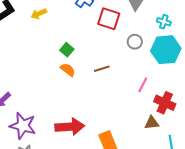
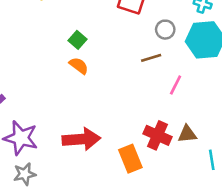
brown line: (102, 69) -> (151, 58), moved
red cross: (165, 103) -> (157, 135), moved

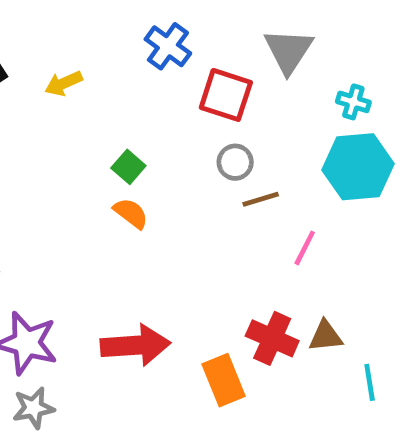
gray circle: (165, 30) -> (235, 162), moved

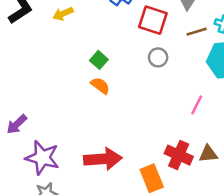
brown line: (261, 199) -> (197, 32), moved

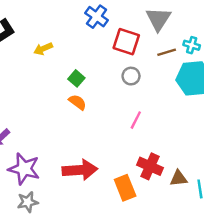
yellow arrow: (63, 14) -> (43, 49), moved
pink line: (197, 105) -> (136, 120), moved
brown triangle: (208, 154) -> (179, 178), moved

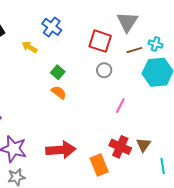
blue cross: (97, 17) -> (52, 27), moved
yellow arrow: (43, 49) -> (30, 47), turned 56
pink line: (136, 120) -> (120, 106), moved
brown triangle: (179, 178) -> (143, 145), moved, turned -49

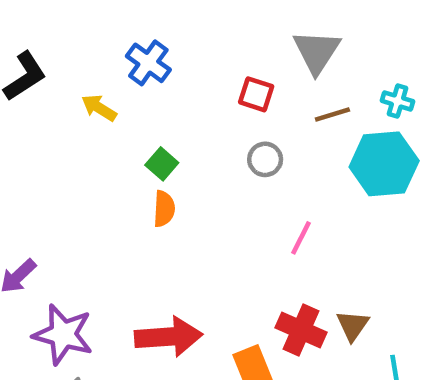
red square: (100, 41) -> (256, 94), size x0.7
cyan cross: (156, 44) -> (398, 101), moved
orange semicircle: (59, 92) -> (164, 209), turned 56

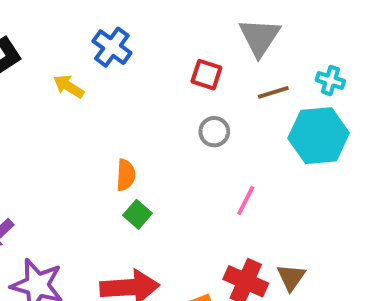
green square: (162, 164) -> (138, 214), moved

